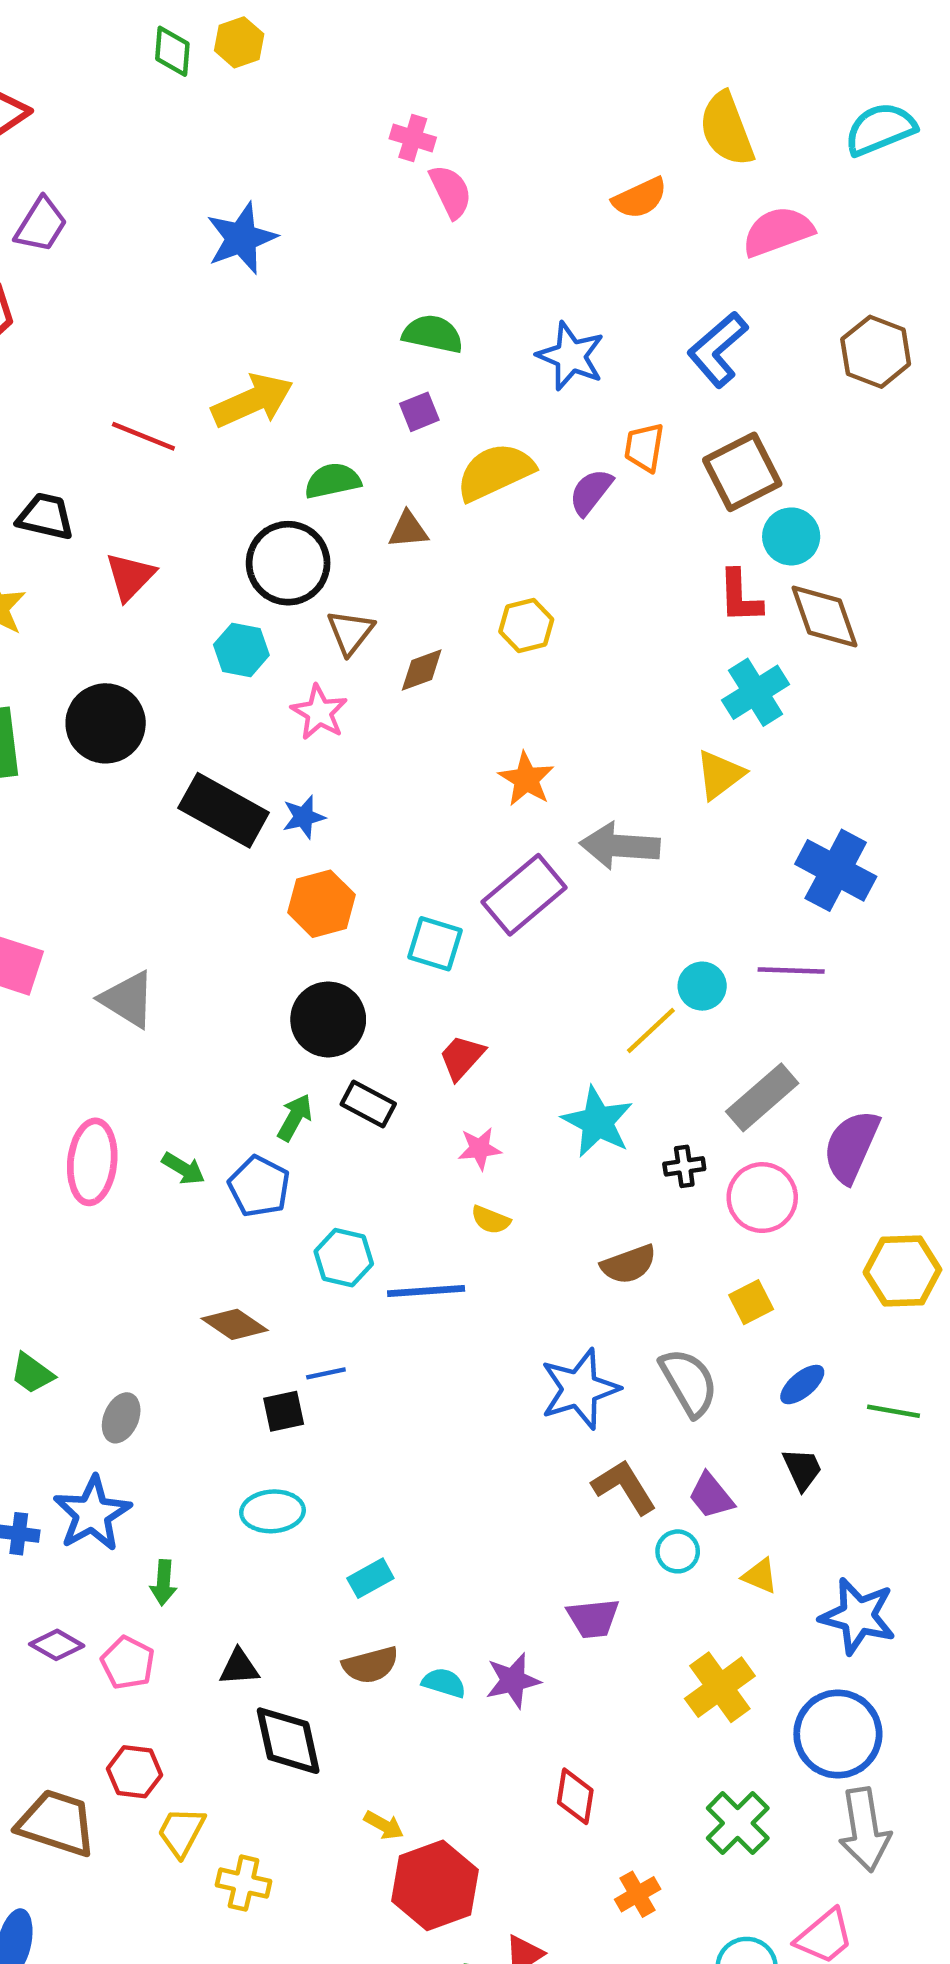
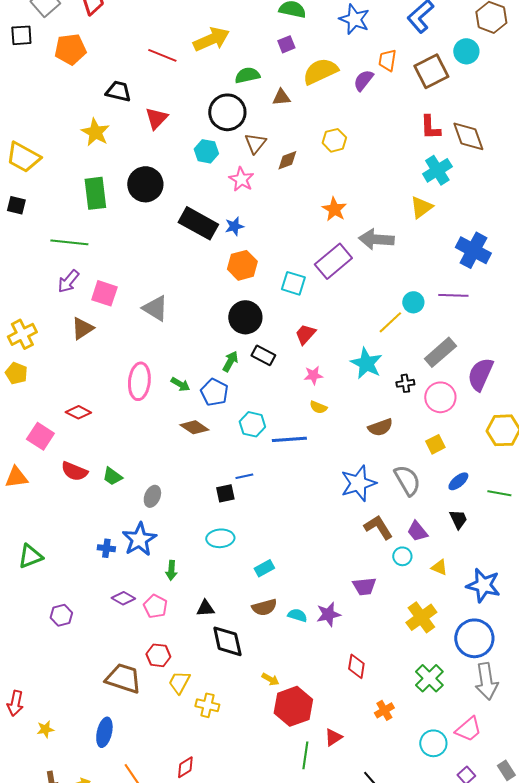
cyan circle: (791, 536) -> (466, 51), moved
brown diamond: (235, 1324) -> (194, 427), moved

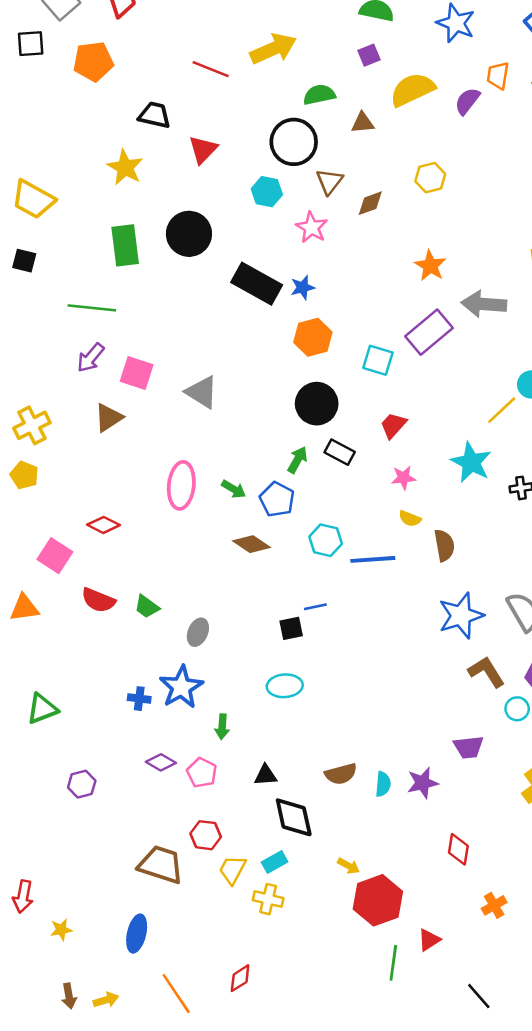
brown semicircle: (380, 427) -> (444, 545), moved, turned -80
cyan rectangle: (264, 568) -> (275, 862), moved
cyan semicircle: (297, 615) -> (383, 784), turned 78

